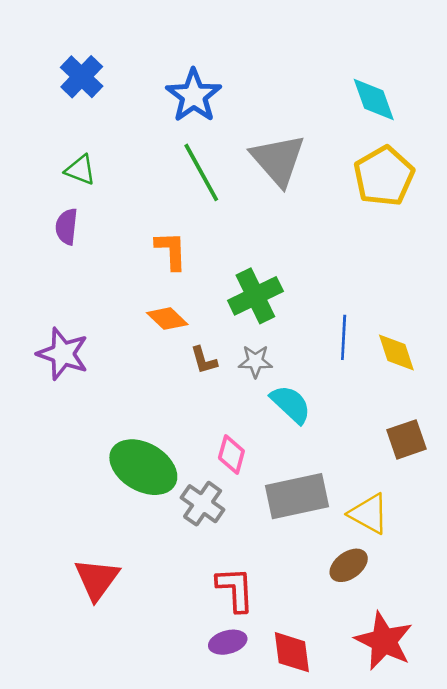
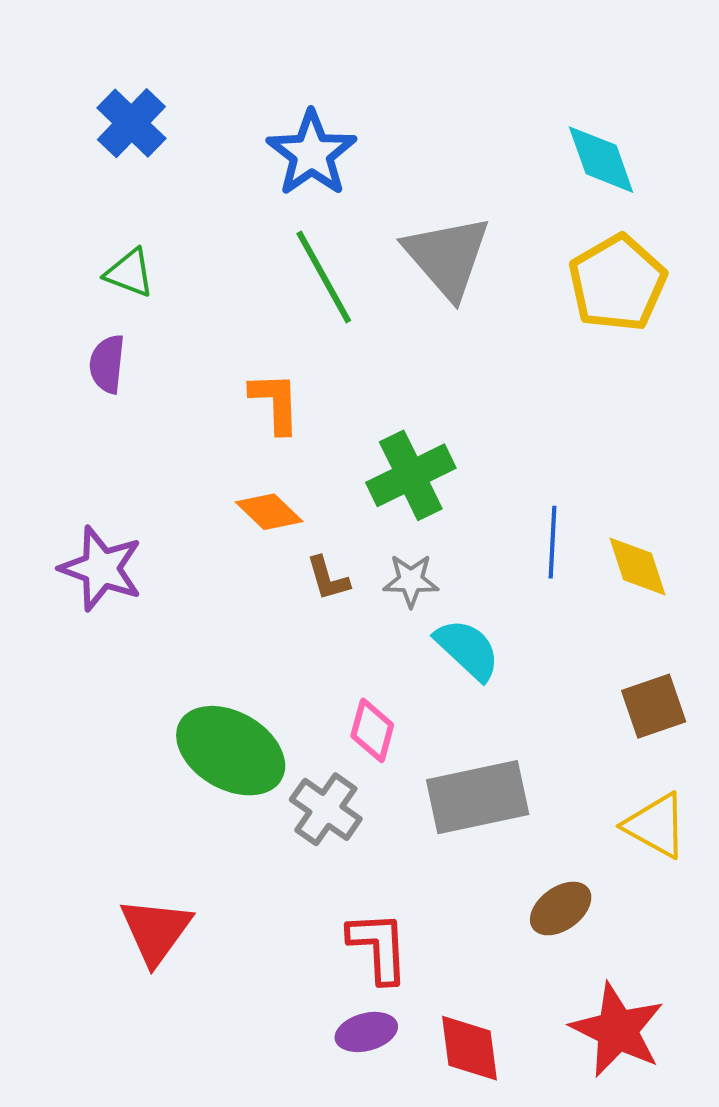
yellow triangle: (369, 514) -> (656, 826), moved

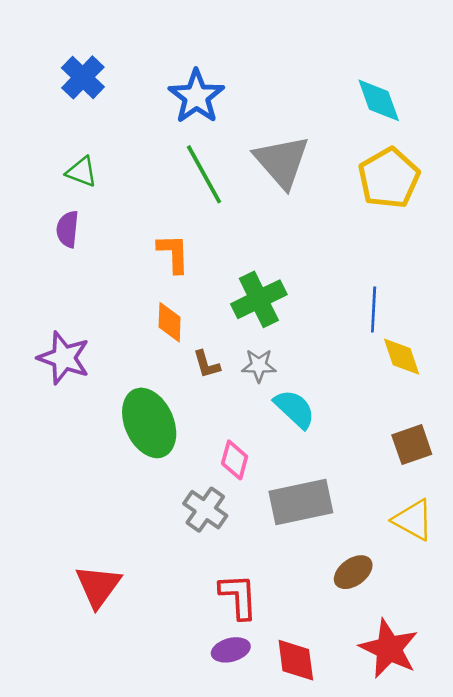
orange diamond: (269, 512) -> (170, 322), turned 48
blue line: (553, 542) -> (374, 309), moved
green ellipse: (231, 751) -> (149, 423), moved, turned 36

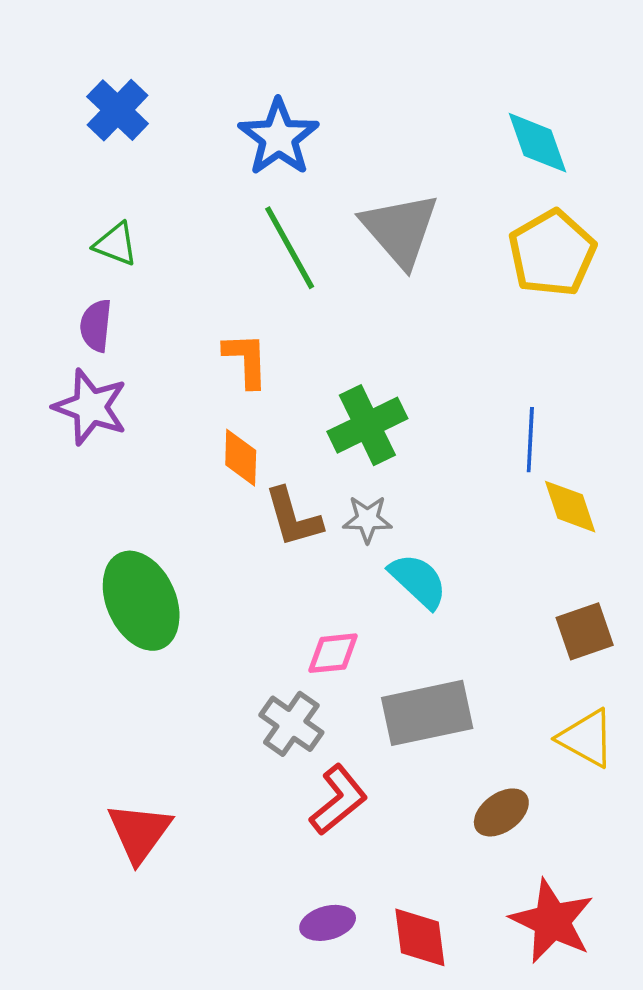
purple star: (64, 358) -> (90, 407), moved
brown L-shape: (207, 364) -> (293, 517), size x1.5
green ellipse: (149, 423) -> (141, 601), moved
pink diamond: (235, 460) -> (333, 653), turned 69
red L-shape: (238, 596) -> (338, 800), moved, turned 54

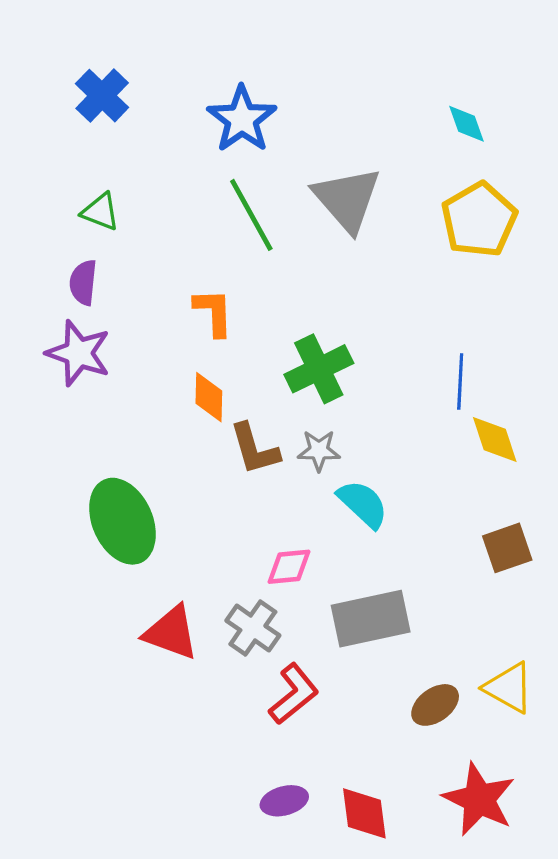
cyan diamond: (538, 143) -> (466, 124), size x0.7
yellow triangle: (586, 738) -> (509, 688), moved
red triangle: (139, 832) -> (171, 633), moved, turned -46

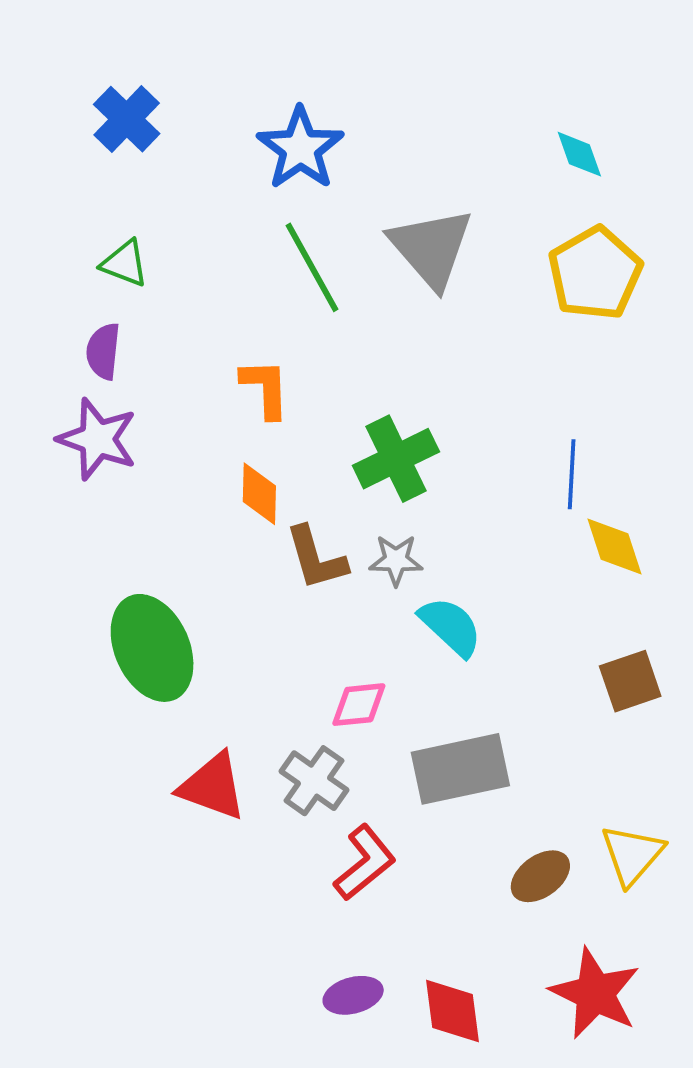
yellow triangle: (509, 688) -> (632, 855), turned 42

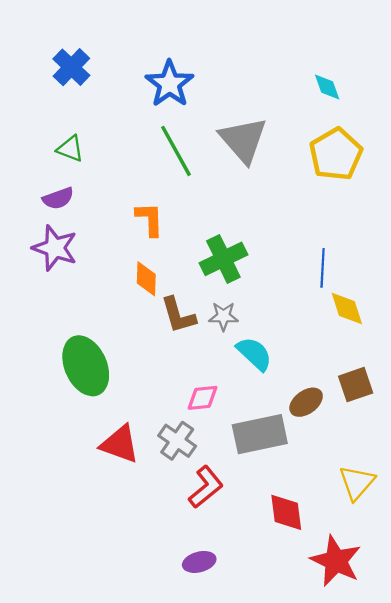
purple semicircle: (103, 351) -> (58, 198), turned -116
brown ellipse: (540, 876) -> (306, 402), moved
red diamond: (453, 1011) -> (286, 512), moved

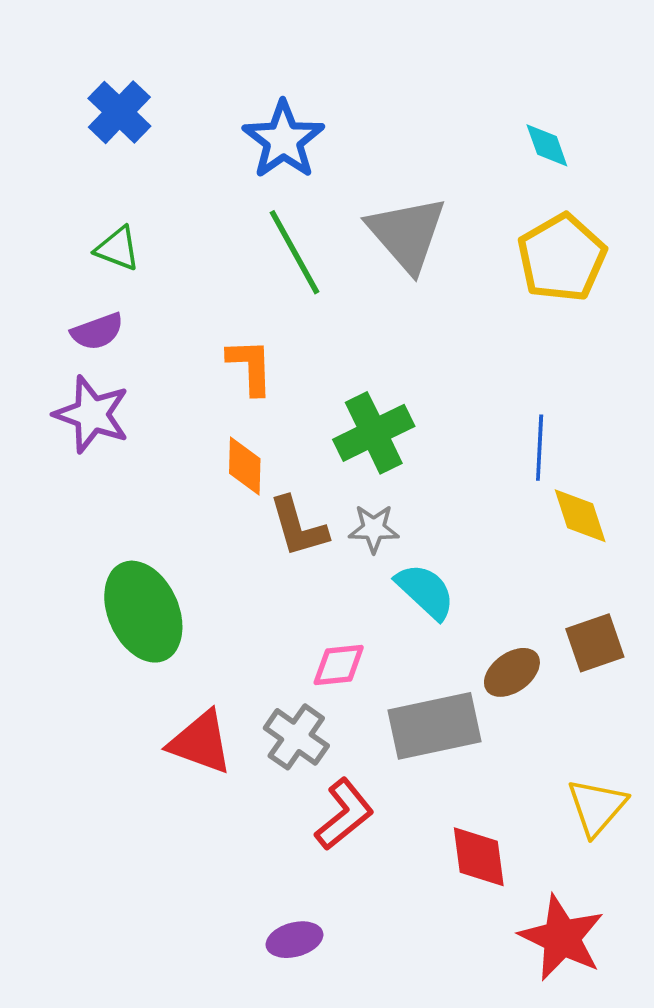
purple ellipse: (199, 562) -> (294, 940), moved

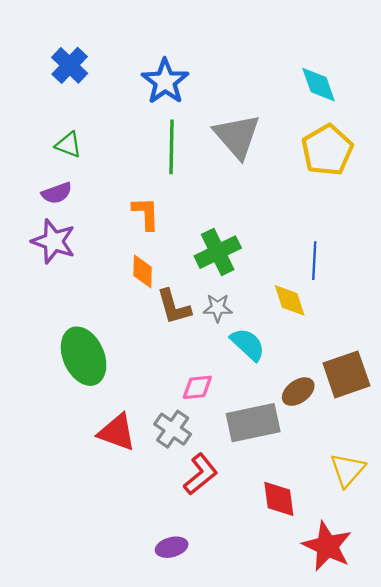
cyan diamond: (547, 145) -> (319, 85), size x1.4
green line: (294, 252) -> (172, 147), turned 30
yellow diamond: (580, 516) -> (290, 300), moved
brown square: (595, 643) -> (346, 374), size x1.4

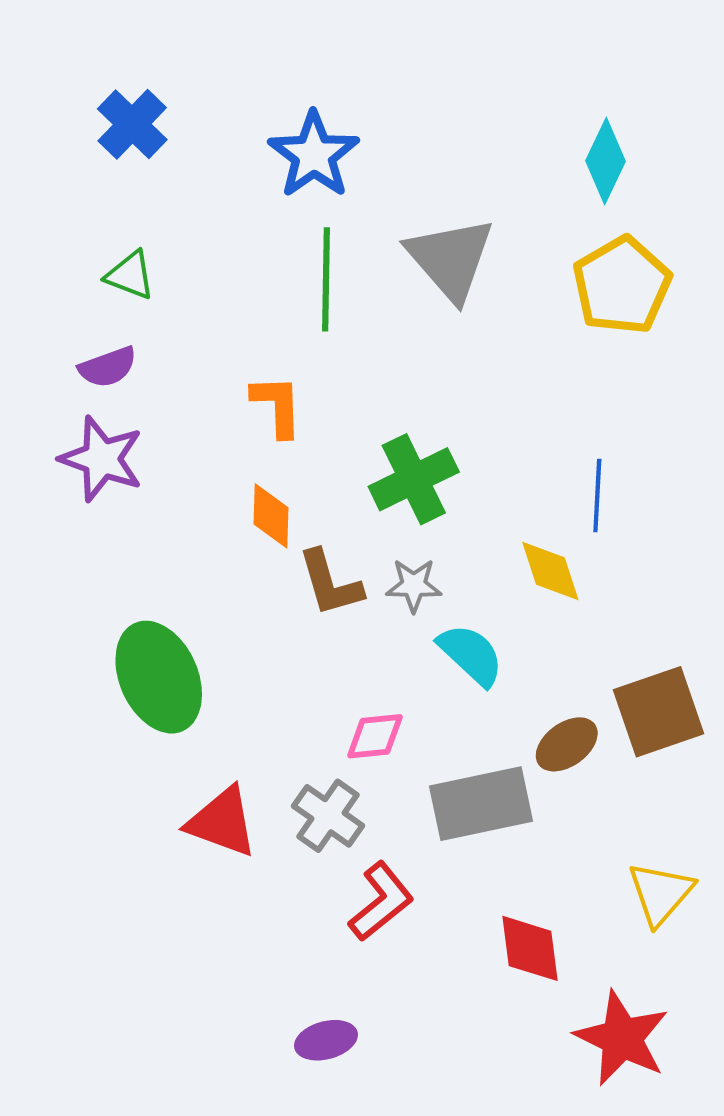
cyan diamond: (319, 85) -> (605, 161), turned 45

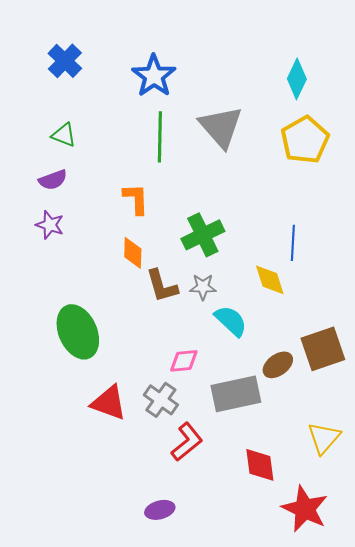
purple star: (102, 459) -> (50, 225), size x0.7

